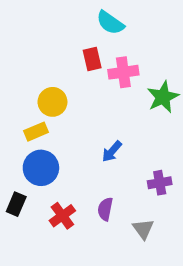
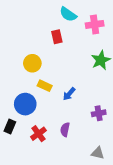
pink cross: (123, 72) -> (95, 24), moved
yellow rectangle: (36, 132) -> (45, 86), moved, turned 48
gray triangle: (143, 229) -> (98, 153), moved, turned -40

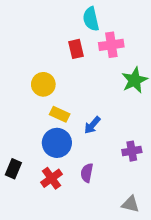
cyan semicircle: (68, 14) -> (91, 19), turned 42
pink cross: (95, 24) -> (111, 45), moved
blue circle: (25, 104) -> (57, 143), moved

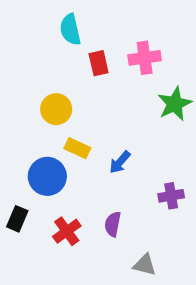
cyan semicircle: (91, 19) -> (70, 30), moved
blue circle: (57, 143) -> (47, 176), moved
gray triangle: (130, 204) -> (145, 265), moved

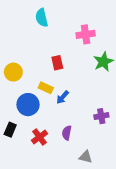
red rectangle: (99, 63) -> (57, 63), moved
yellow circle: (56, 109) -> (13, 72), moved
blue arrow: (120, 162) -> (63, 97), moved

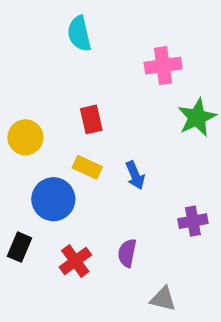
red rectangle: (57, 63) -> (91, 119), moved
blue arrow: (63, 97) -> (135, 175), moved, turned -64

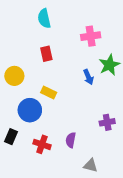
red rectangle: (91, 119) -> (46, 54), moved
blue arrow: (135, 175) -> (88, 77), moved
red cross: (75, 261) -> (42, 144), turned -35

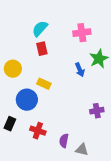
cyan semicircle: (44, 18) -> (40, 29), moved, turned 54
purple semicircle: (71, 140) -> (64, 141), moved

